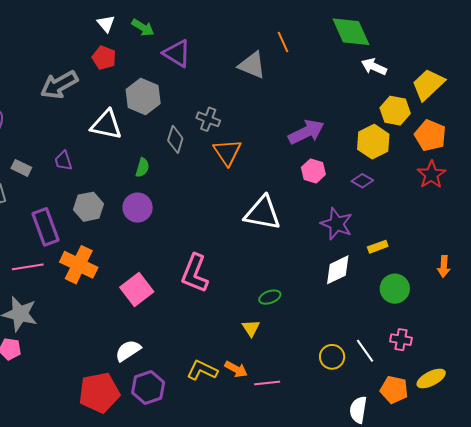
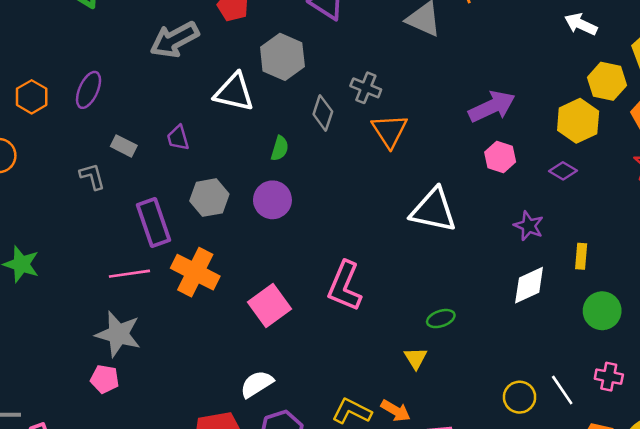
purple star: (337, 224) -> (529, 226), size x0.7
yellow rectangle: (378, 247) -> (581, 256), turned -66

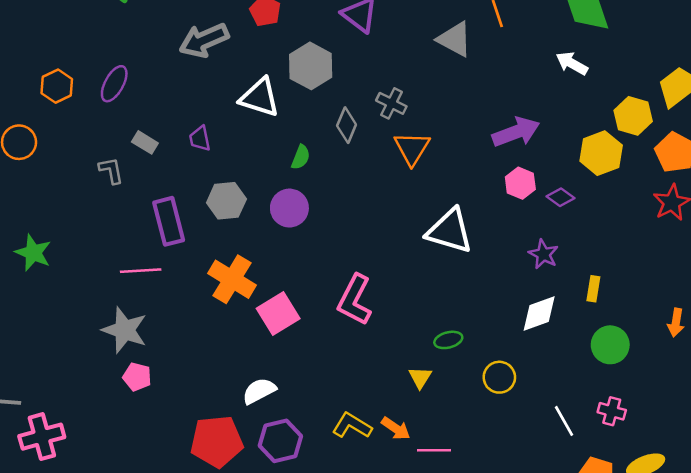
white arrow: (581, 24) -> (572, 63), moved
purple diamond: (563, 171) -> (561, 197), moved
orange cross: (195, 272) -> (232, 279), moved
pink pentagon: (105, 379) -> (137, 377), moved
yellow circle: (520, 397) -> (499, 377), moved

